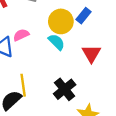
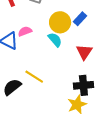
yellow line: (23, 85) -> (34, 77), moved, turned -54
black cross: (65, 89) -> (83, 85), moved, turned 30

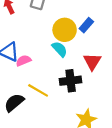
pink semicircle: (25, 31) -> (23, 61), moved
black cross: (83, 85) -> (71, 81), moved

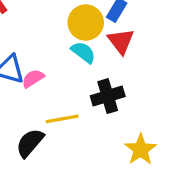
red triangle: (92, 62) -> (121, 41), moved
yellow line: (38, 90) -> (62, 119), turned -30

